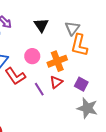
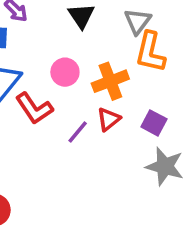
purple line: (39, 89) -> (78, 132), turned 72

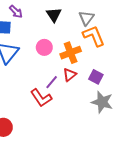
orange L-shape: (150, 52) -> (94, 36), turned 145
red L-shape: (34, 108) -> (41, 98), moved

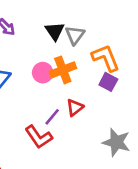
gray triangle: (86, 18) -> (75, 35), moved
orange cross: (71, 53) -> (63, 70), moved
purple square: (96, 77) -> (108, 82), moved

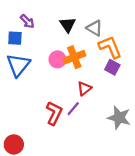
gray triangle: (75, 35) -> (94, 28), moved, turned -36
purple line: (52, 117) -> (73, 109), moved
red L-shape: (39, 137) -> (54, 113), turned -120

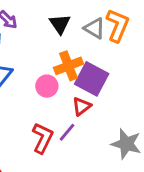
orange L-shape: (110, 47) -> (118, 25), moved, turned 45
pink circle: (57, 59) -> (47, 86), moved
purple square: (112, 67) -> (92, 79), moved, size x1.6

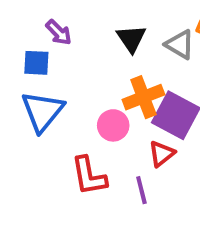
purple line: (67, 132) -> (141, 190), turned -54
red L-shape: (43, 138) -> (89, 176), moved, turned 144

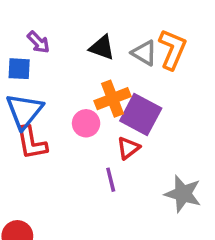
black triangle: (131, 39) -> (102, 48), turned -36
red L-shape: (89, 176) -> (31, 143), moved

